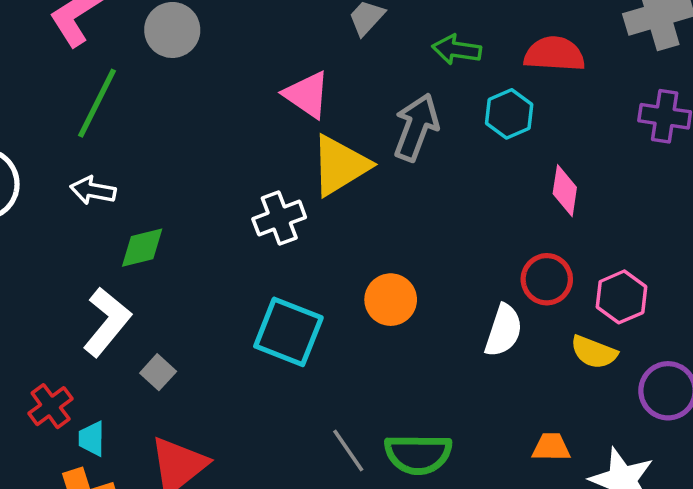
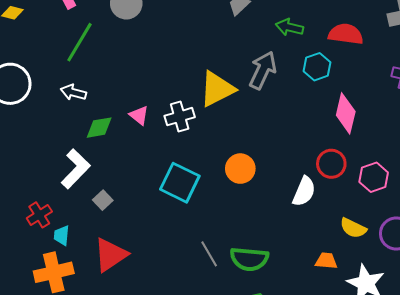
pink triangle: (307, 95) -> (139, 115), moved, size x0.7
pink diamond: (565, 191) -> (346, 113), size x1.4
yellow semicircle: (594, 352) -> (353, 228), moved

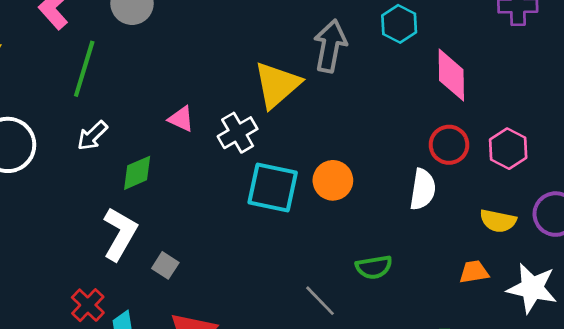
white arrow: (73, 92) -> (92, 136), turned -45
pink triangle: (139, 115) -> (181, 119), moved
cyan square: (180, 183) -> (273, 188), moved
green semicircle: (249, 259) -> (374, 267), moved, size x0.7

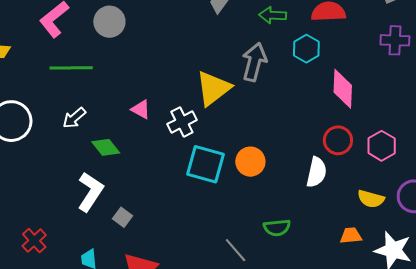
green line: (84, 69) -> (71, 68), turned 69
green diamond: (137, 173) -> (106, 147), turned 72
red cross: (88, 305) -> (34, 241), moved

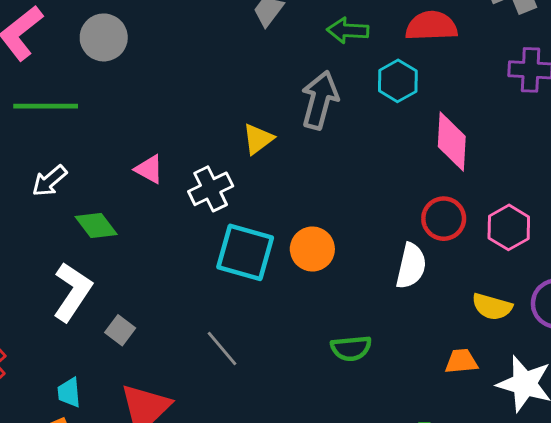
yellow triangle: (213, 88) -> (258, 139), size x0.6
gray line: (236, 250) -> (222, 348), moved

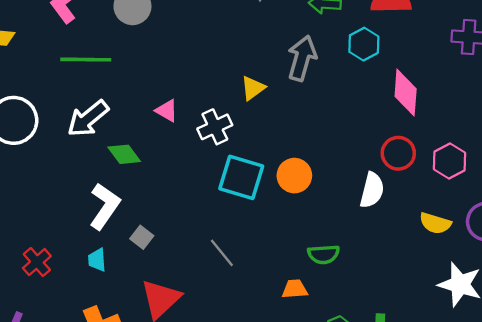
white arrow: (49, 181) -> (88, 119), size x1.5
orange trapezoid: (461, 361) -> (295, 289), moved
cyan trapezoid: (69, 392) -> (97, 260), moved

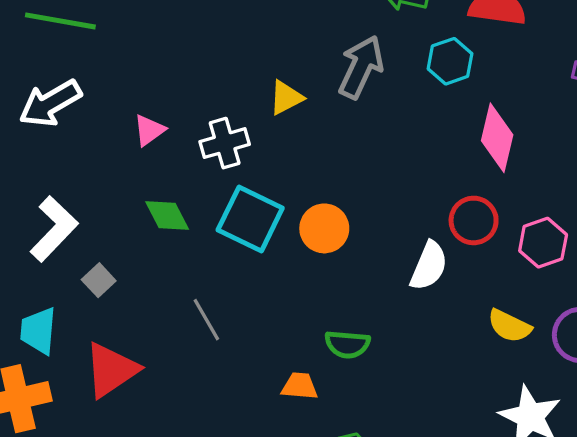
pink triangle: (167, 111) -> (149, 130), moved, turned 45
green diamond: (124, 154) -> (167, 215), moved
cyan trapezoid: (97, 260) -> (38, 331), moved, size x1.4

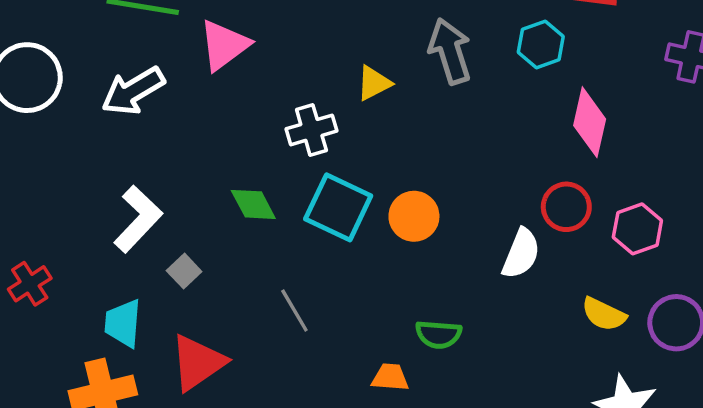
gray arrow: (361, 67) -> (450, 51), turned -42
pink triangle: (149, 130) -> (224, 45), moved, size x1.6

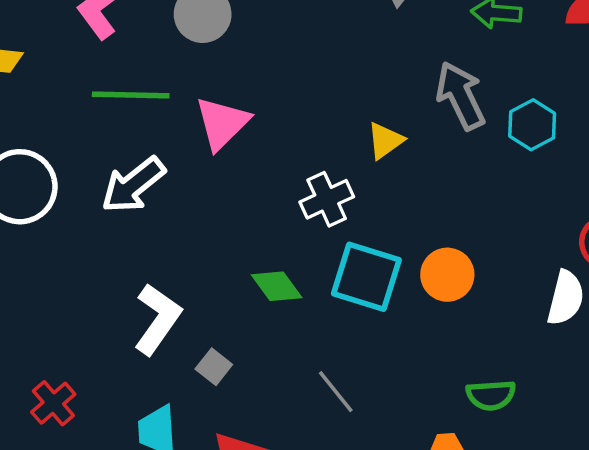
cyan hexagon: (541, 44) -> (532, 125), moved

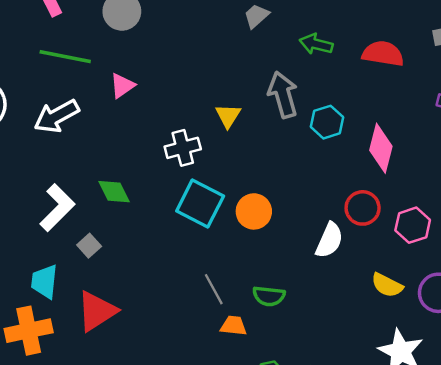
pink triangle: (222, 123) -> (122, 86), size x0.7
yellow triangle: (385, 141) -> (228, 116), turned -32
green diamond: (277, 286) -> (114, 192), moved
gray line: (336, 392) -> (214, 289), moved

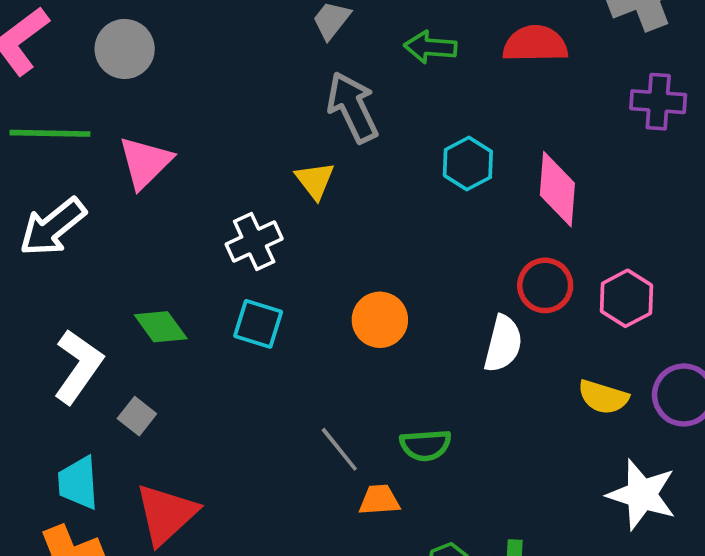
pink triangle: (122, 86) -> (145, 162), size x1.4
gray arrow: (283, 95) -> (353, 107), moved
cyan square: (200, 204) -> (258, 324), moved, size x0.7

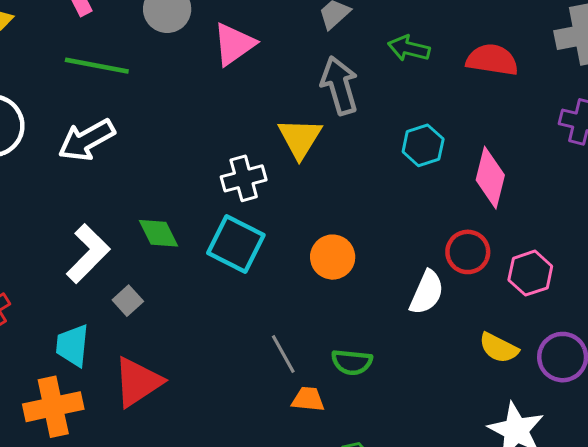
pink triangle: (145, 162) -> (234, 44), moved
yellow triangle: (315, 180) -> (300, 138), size x1.4
cyan square: (258, 324) -> (236, 244), size x1.4

